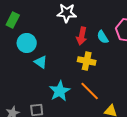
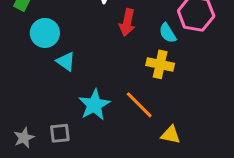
cyan semicircle: (103, 37) -> (168, 33), moved
yellow cross: (87, 61) -> (160, 64), moved

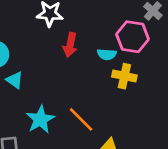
cyan semicircle: (168, 33) -> (107, 54), turned -54
yellow cross: (160, 64) -> (124, 76), moved

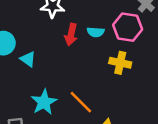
cyan semicircle: (107, 54) -> (96, 32), moved
cyan triangle: (15, 80) -> (28, 59), moved

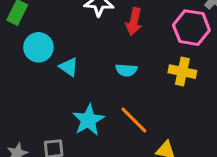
cyan semicircle: (96, 32) -> (126, 70), moved
red arrow: (71, 34) -> (134, 22), moved

